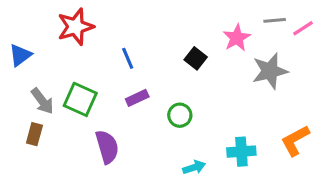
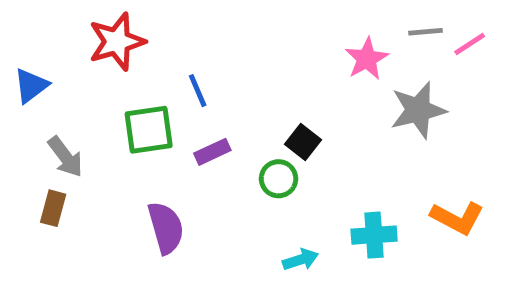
black square: (196, 58) -> (303, 142), moved
green square: (80, 99) -> (149, 130), moved, turned -32
orange L-shape: (295, 140) -> (457, 218), turned -124

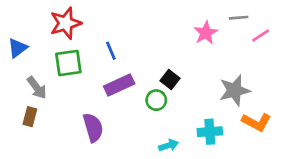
pink line: (470, 44) -> (261, 36), moved
gray star: (418, 110) -> (234, 90), moved
green square: (149, 130) -> (68, 63), moved
purple rectangle: (212, 152) -> (119, 85), size x1.5

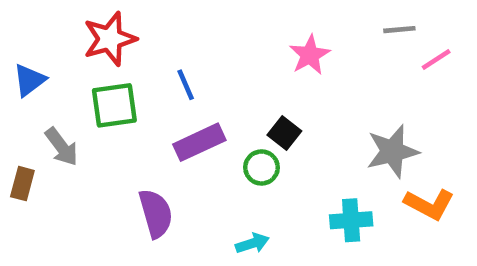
pink star: (206, 33) -> (310, 55), moved
brown rectangle: (30, 117) -> (22, 184), moved
cyan arrow: (169, 145) -> (252, 243), moved

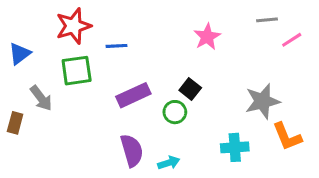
blue line: (186, 85) -> (116, 46), moved, turned -70
orange L-shape: (429, 204) -> (287, 137), turned 40
purple semicircle: (156, 213) -> (132, 150), moved

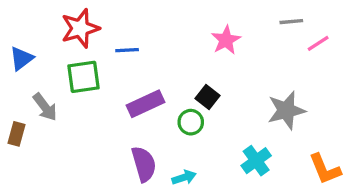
orange L-shape: (287, 137) -> (325, 169), moved
cyan cross: (235, 147) -> (256, 161), turned -32

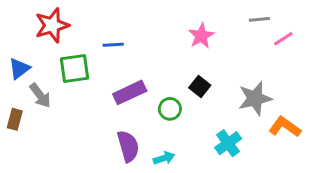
red star: (80, 28) -> (52, 25), moved
blue triangle: (22, 58) -> (19, 69), moved
black square: (208, 97) -> (200, 86), moved
orange L-shape: (325, 169) -> (285, 127), moved, turned 148

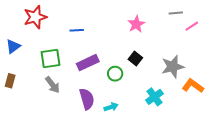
green square: (74, 69) -> (50, 58), moved
gray arrow: (40, 95) -> (52, 85), moved

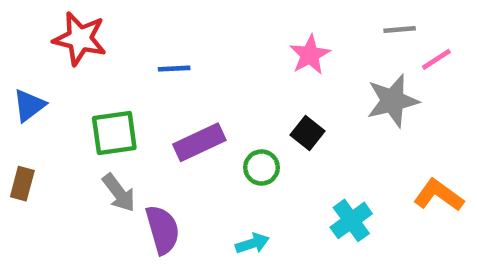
red star: (35, 17) -> (80, 39), turned 30
gray star: (173, 67) -> (393, 101), moved
purple semicircle: (87, 99) -> (163, 230), moved

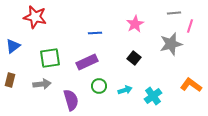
pink line: (436, 59) -> (190, 26), turned -40
blue line: (174, 69) -> (95, 33), moved
green circle: (262, 168) -> (99, 86), moved
gray arrow: (119, 193) -> (42, 84), moved, turned -60
cyan arrow: (252, 243) -> (125, 90), moved

